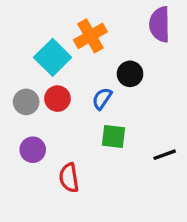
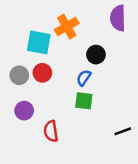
cyan square: (53, 57) -> (39, 42), turned -35
blue semicircle: (102, 99) -> (84, 78), moved
black line: (165, 155) -> (123, 131), moved

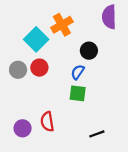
cyan square: (39, 42) -> (36, 39), turned 35
purple circle: (24, 111) -> (23, 128), moved
black line: (123, 131) -> (97, 134), moved

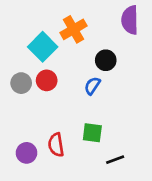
green square: (78, 93) -> (92, 133), moved

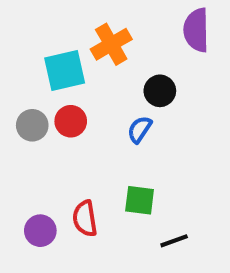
cyan square: (43, 47) -> (65, 71), turned 32

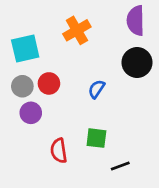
cyan square: (65, 71) -> (25, 49), moved
black circle: (160, 91) -> (137, 62), moved, size x1.4
purple circle: (40, 231) -> (31, 113), moved

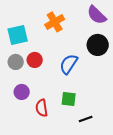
purple semicircle: (136, 21) -> (97, 15), turned -45
blue semicircle: (96, 89) -> (69, 64), size x1.5
purple circle: (31, 113) -> (22, 92), moved

